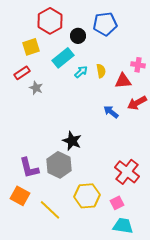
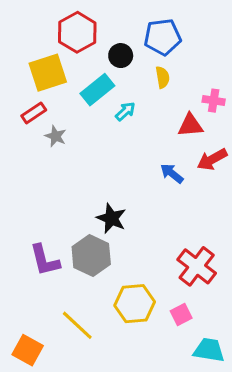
yellow square: (31, 47) -> (48, 73), size x1.4
yellow semicircle: (101, 71) -> (163, 77), moved
orange square: (20, 196) -> (28, 350), moved
cyan trapezoid: (123, 226) -> (209, 350), moved

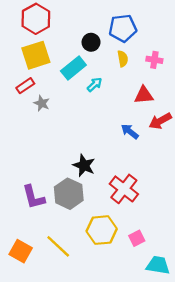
red hexagon: (77, 32) -> (36, 19), moved
pink cross: (214, 101) -> (154, 60), moved
red cross: (197, 266) -> (124, 189), moved
orange square: (28, 350) -> (21, 251), moved

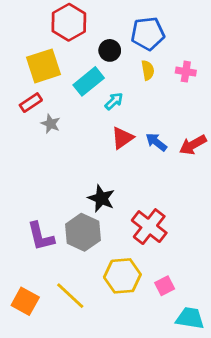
red hexagon: (36, 19) -> (69, 22), moved
red triangle: (144, 95) -> (122, 138), moved, turned -30
blue arrow: (130, 131) -> (156, 142), moved

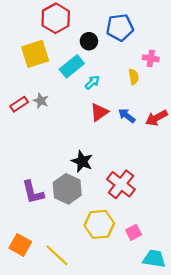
yellow semicircle: (148, 70) -> (134, 77), moved
red rectangle: (31, 103) -> (19, 104), moved
yellow line: (70, 296) -> (57, 255), moved

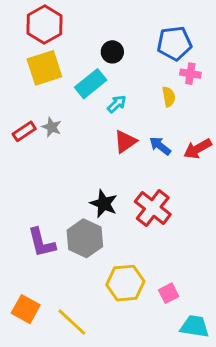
red hexagon: (56, 18) -> (44, 24), moved
blue pentagon: (120, 27) -> (174, 43), moved
red cross: (121, 184) -> (153, 208), moved

